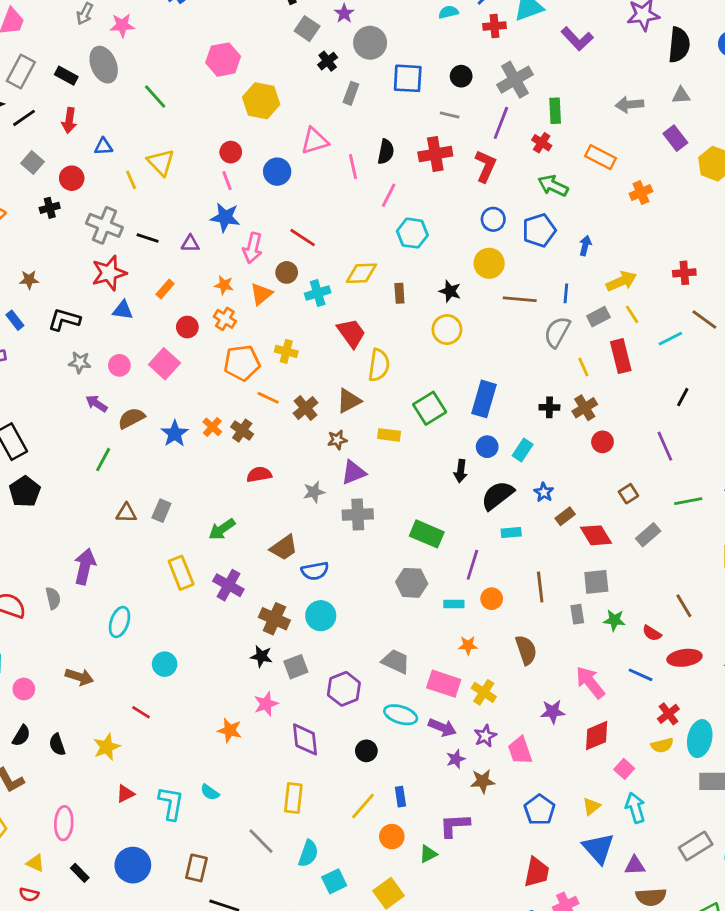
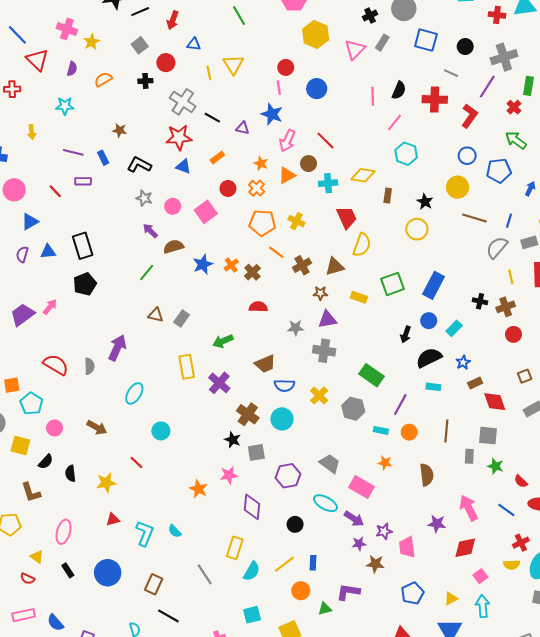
pink triangle: (315, 141) -> (355, 49), moved, turned -40
yellow cross: (484, 692) -> (319, 395), moved
cyan semicircle: (308, 853) -> (252, 571), moved

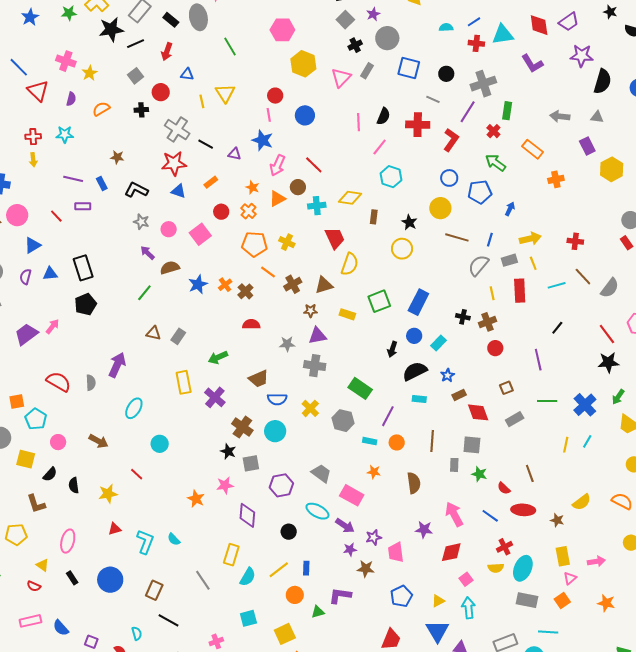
red cross: (12, 89) -> (33, 137), moved

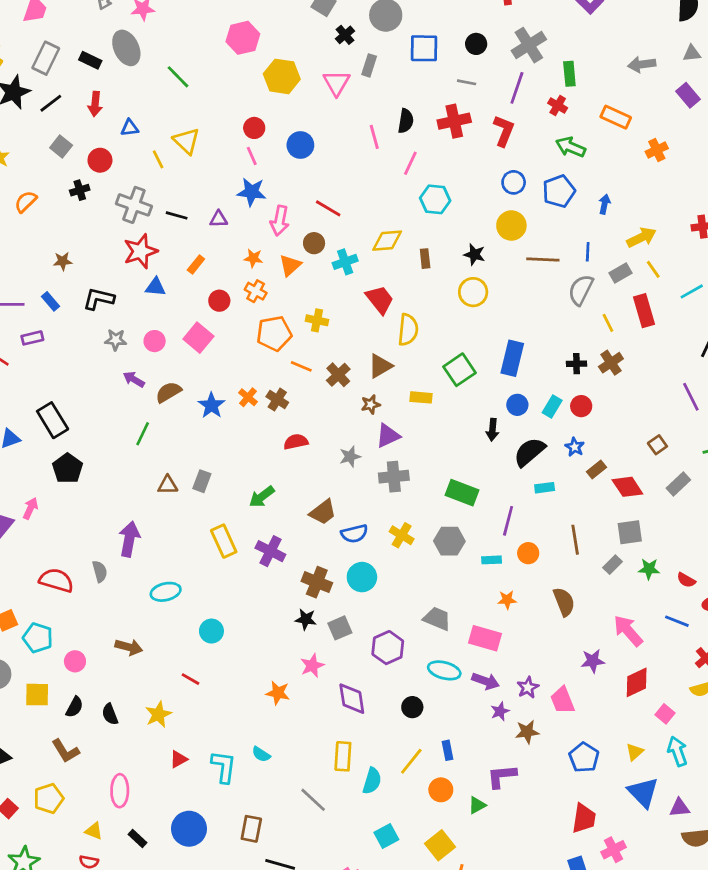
red circle: (495, 348) -> (581, 406), moved
cyan ellipse: (134, 408) -> (166, 592), turned 60
gray rectangle: (454, 465) -> (613, 565), turned 56

